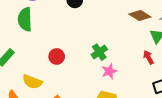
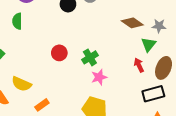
green semicircle: (25, 19) -> (17, 21), size x0.7
red circle: (57, 56) -> (59, 53), moved

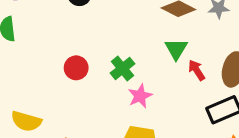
green triangle: (149, 44) -> (176, 49), moved

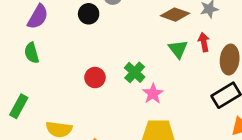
red arrow: (197, 70) -> (204, 42), moved, turned 30

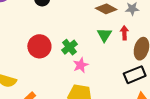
red circle: (95, 78) -> (39, 46), size x1.5

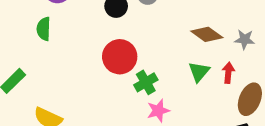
red circle: (39, 46) -> (120, 57), moved

